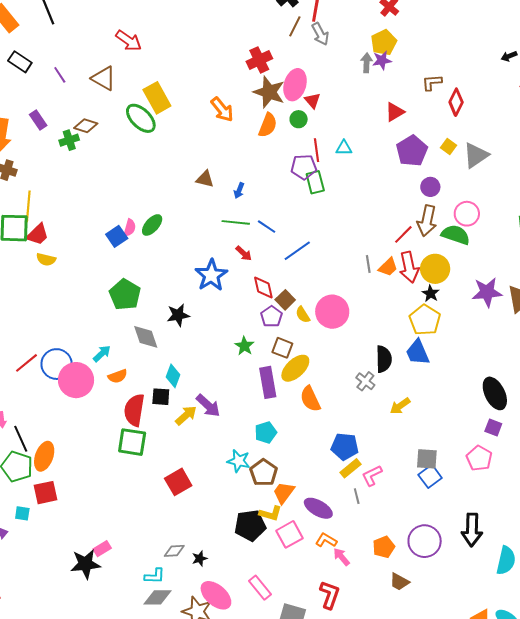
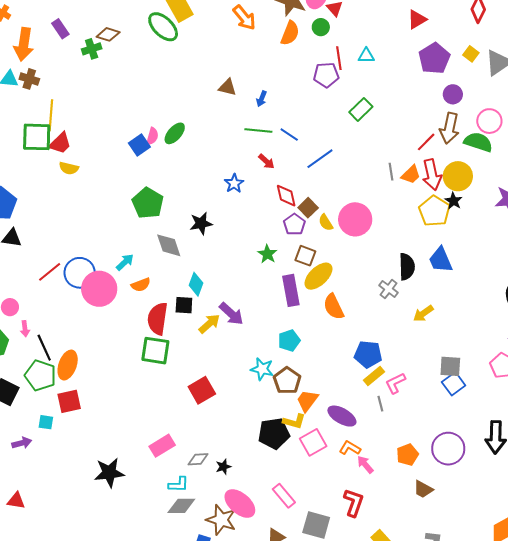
green rectangle: (315, 182) -> (361, 109), moved, turned 60
blue star: (211, 275) -> (234, 183), size x0.6
yellow pentagon: (425, 320) -> (434, 211), moved
pink rectangle: (102, 549) -> (162, 446), moved, size x1.4

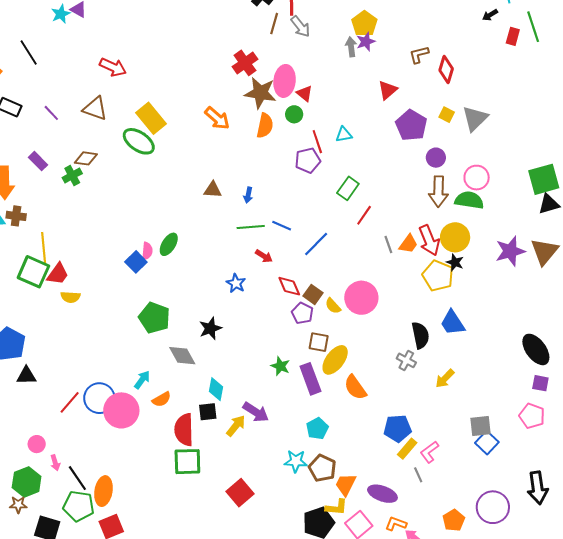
green square: (37, 137) -> (33, 272), turned 32
red line: (426, 142) -> (364, 215), moved
green star: (267, 254) -> (280, 366), moved

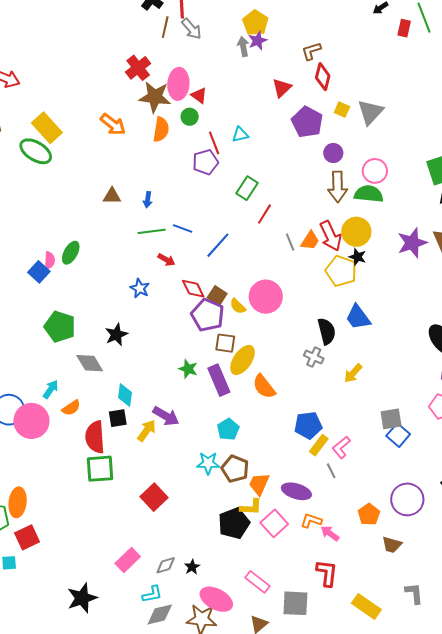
red diamond: (446, 70) -> (323, 77), moved
purple pentagon: (302, 313) -> (208, 315), size x1.5

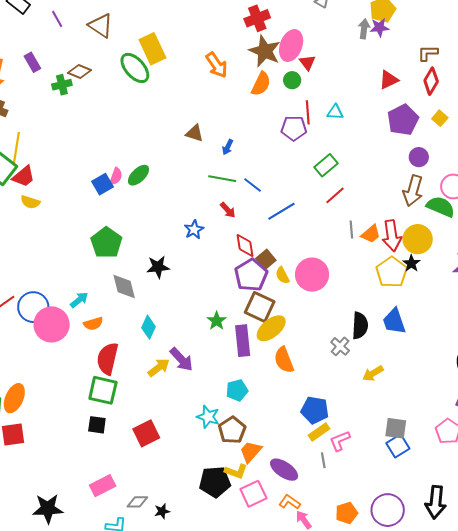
brown square: (225, 343) -> (260, 307), size x1.4
black square: (118, 418) -> (97, 425), moved

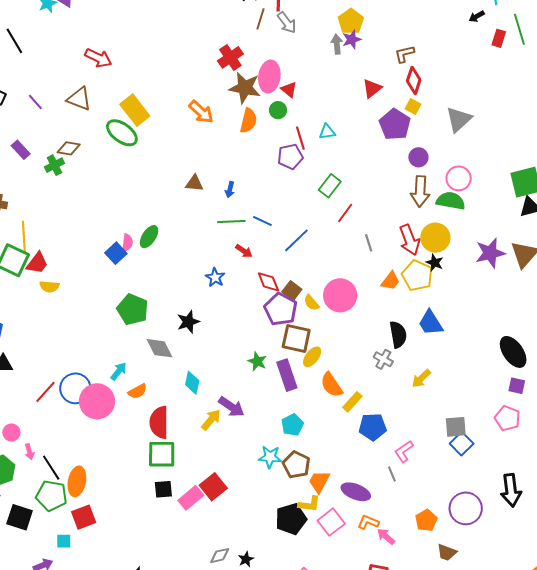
yellow square: (440, 118) -> (413, 107), moved
orange trapezoid: (371, 234) -> (390, 281), moved
yellow ellipse: (271, 328) -> (312, 357), size x0.7
yellow rectangle: (319, 432) -> (352, 402), moved
pink rectangle: (103, 486) -> (191, 498), moved

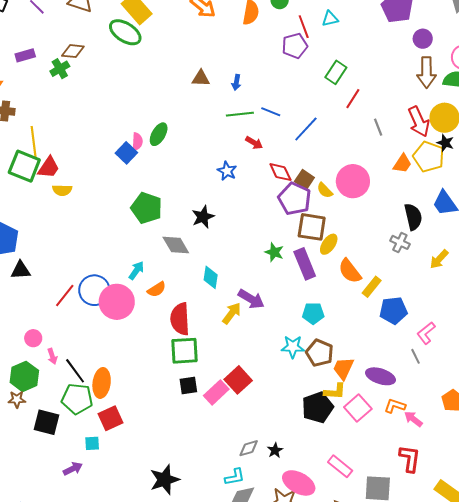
purple rectangle: (21, 150) -> (25, 55), turned -60
cyan pentagon: (292, 425) -> (313, 313), turned 30

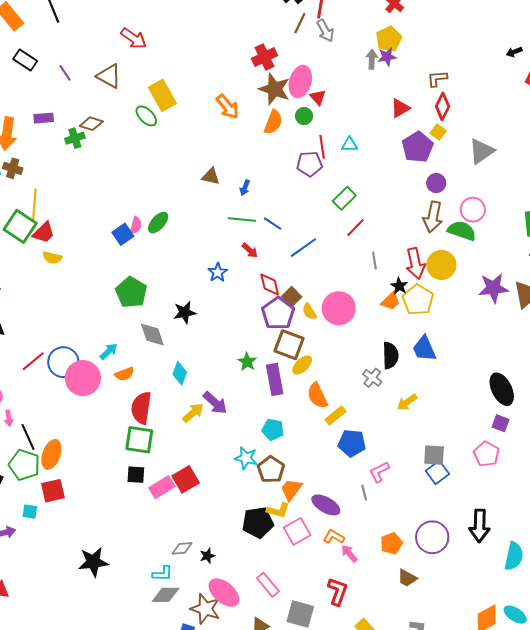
green ellipse: (125, 32) -> (146, 116), size x0.7
black star: (445, 143) -> (399, 286), moved

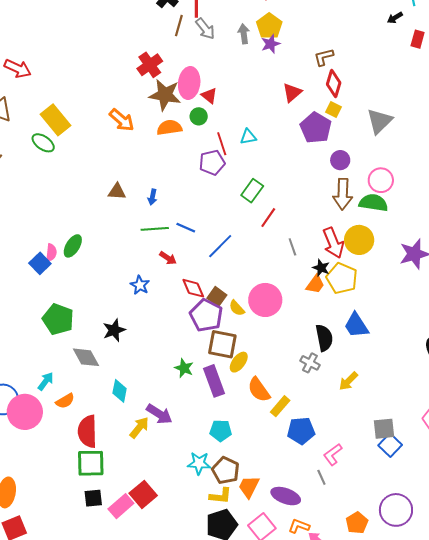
gray arrow: (372, 59) -> (244, 34), moved
orange semicircle: (273, 122) -> (169, 128), turned -110
yellow L-shape: (278, 510) -> (220, 496), moved

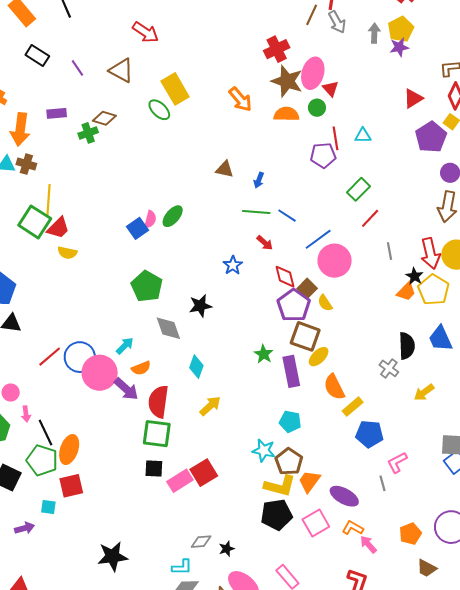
pink circle: (265, 300) -> (335, 261), moved
purple arrow: (159, 414) -> (126, 389), moved
yellow L-shape: (220, 496) -> (280, 486), size x1.4

